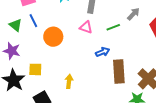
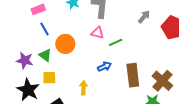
green triangle: (16, 25) -> (45, 55), moved
green line: (113, 27) -> (116, 42), moved
blue arrow: (103, 52) -> (104, 67), moved

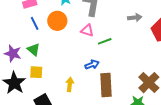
gray arrow: (144, 17) -> (135, 18), turned 40
orange circle: (65, 44) -> (57, 21), moved
brown rectangle: (133, 75) -> (106, 85), moved

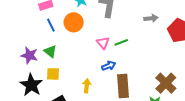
pink triangle: (87, 30) -> (103, 43), moved, turned 32

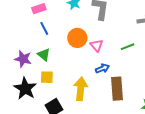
orange circle: (74, 22) -> (77, 38), moved
green line: (121, 42) -> (128, 47), moved
yellow arrow: (87, 86) -> (81, 89), size x1.6

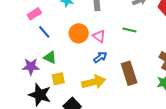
green line: (128, 47) -> (130, 30), turned 48
blue arrow: (103, 69) -> (100, 57), moved
yellow arrow: (81, 89) -> (94, 82), turned 85

